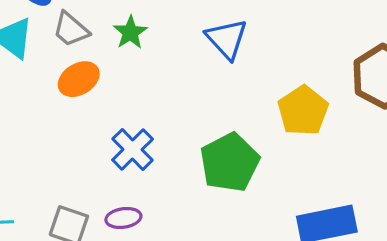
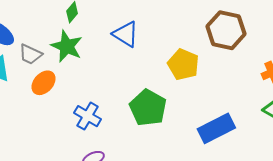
green star: (130, 33) -> (67, 46), size x1.5

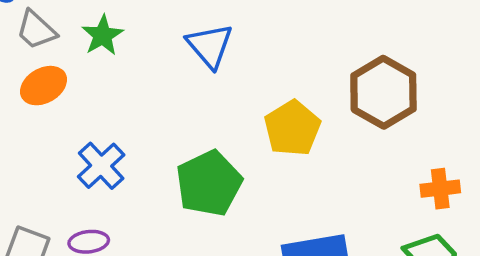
green star: (67, 46) -> (103, 35), size x0.7

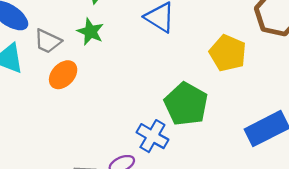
blue cross: (101, 166) -> (152, 136), moved

